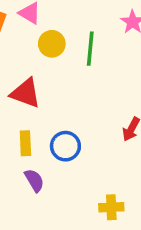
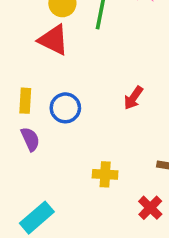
red triangle: (26, 93) -> (53, 40), moved

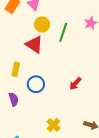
yellow rectangle: (25, 101) -> (16, 69), moved
yellow cross: (105, 174) -> (54, 125), turned 32

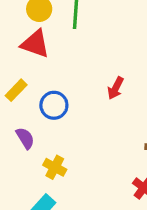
yellow rectangle: (16, 69) -> (16, 90), turned 48
yellow cross: (54, 125) -> (55, 167), moved

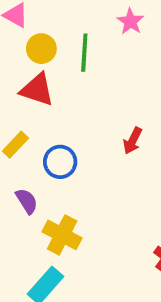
yellow cross: (55, 167) -> (62, 235), size x1.4

